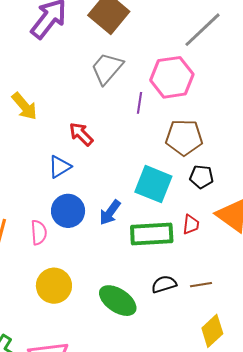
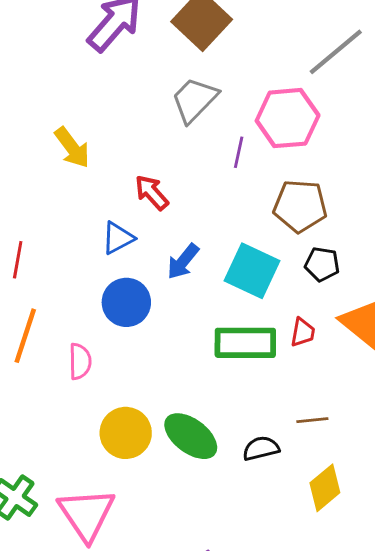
blue arrow: (110, 212) -> (183, 261), moved
pink semicircle: (39, 232) -> (80, 361), moved
black semicircle: (164, 284) -> (261, 448), moved
yellow circle: (54, 286) -> (126, 433), moved

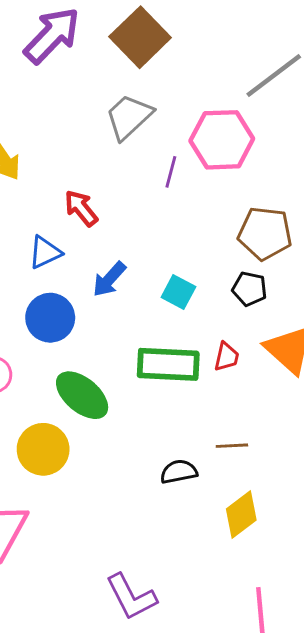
brown pentagon: (300, 206) -> (265, 233), moved
cyan square: (252, 271) -> (178, 292), size x0.6
green ellipse: (191, 436) -> (82, 395), moved

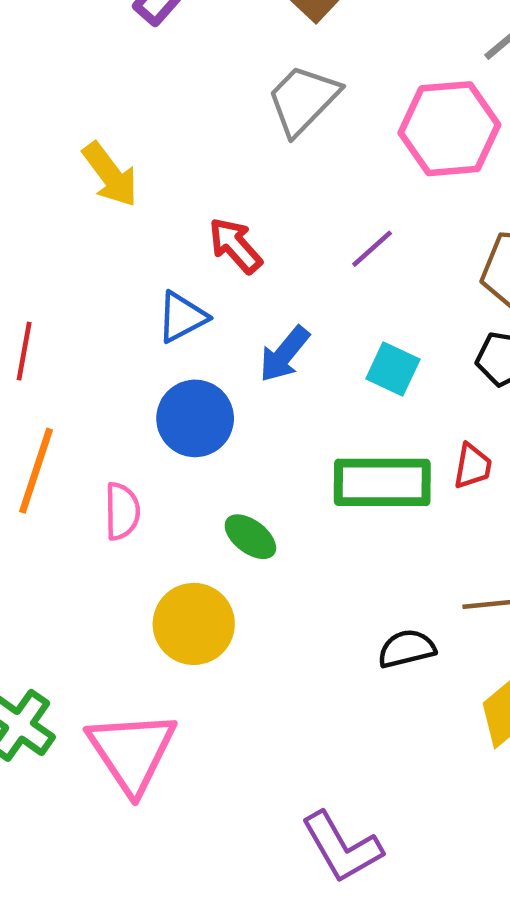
purple line: (171, 172) -> (372, 249), moved, turned 36
green ellipse: (82, 395) -> (250, 537), size x0.6

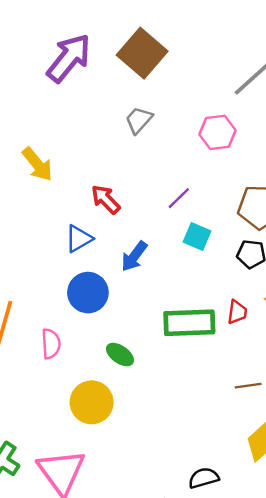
gray trapezoid: (303, 100) -> (139, 120), size x0.7
pink hexagon: (449, 129) -> (218, 132), size x0.7
cyan square: (393, 369) -> (197, 236), moved
black semicircle: (407, 649) -> (204, 478), moved

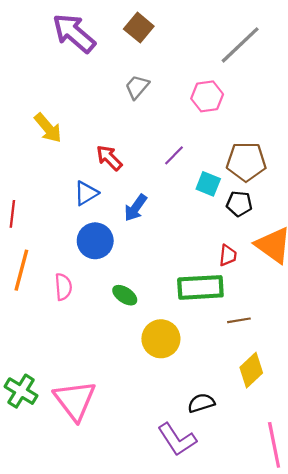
brown square: (142, 53) -> (139, 28), size x0.7
purple arrow: (69, 58) -> (74, 33), turned -87
cyan square: (197, 236) -> (208, 184), moved
green rectangle: (189, 323) -> (200, 287), moved
yellow circle: (92, 402) -> (161, 339), moved

